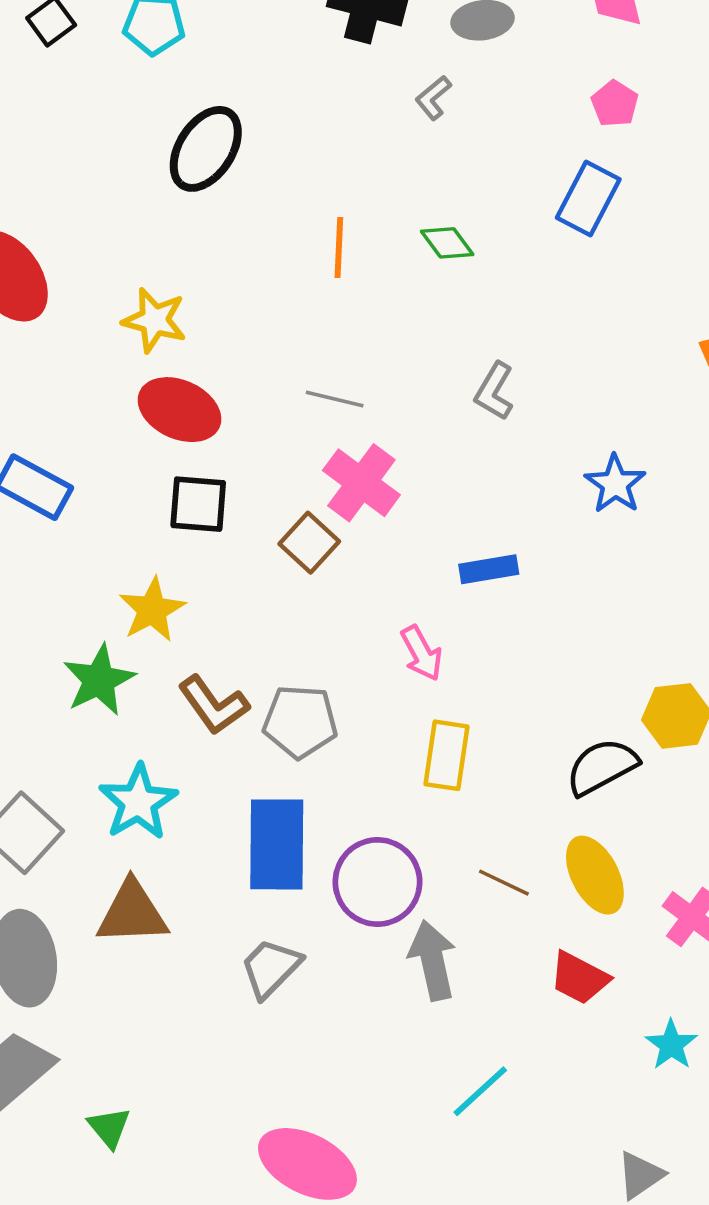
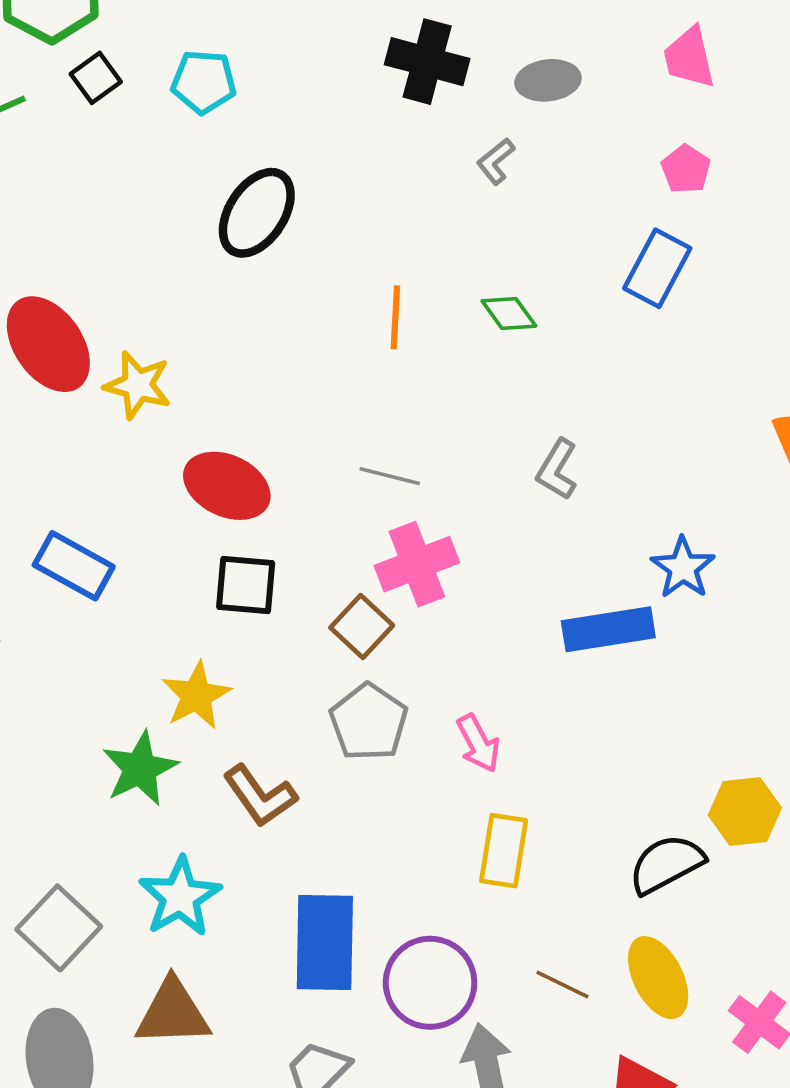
yellow star: (154, 320) -> (138, 385), moved
pink cross: (361, 483) -> (417, 564), turned 32
blue rectangle: (489, 569) -> (608, 629), moved, size x1.5
gray pentagon: (300, 721) -> (369, 722), moved, turned 30

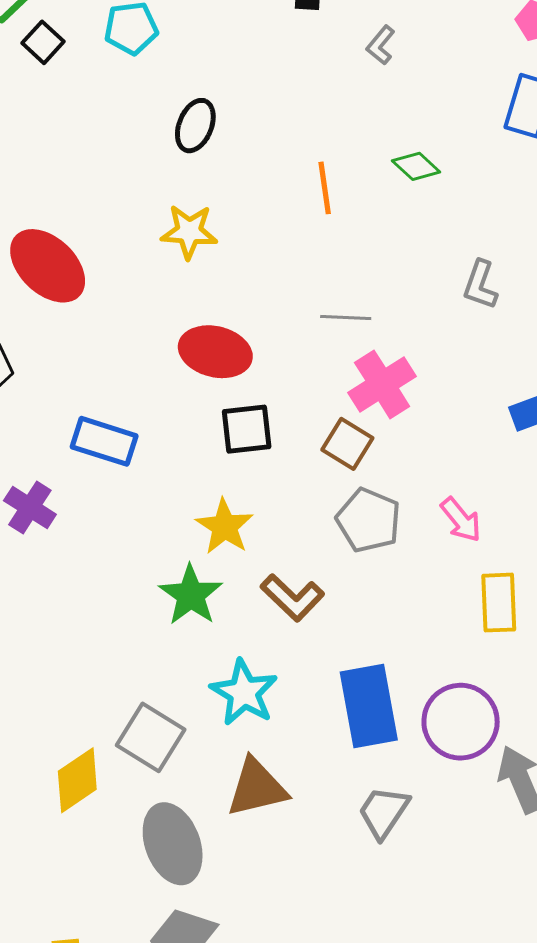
black ellipse: (257, 213) -> (195, 126), size x0.7
yellow star: (138, 385) -> (189, 232), moved

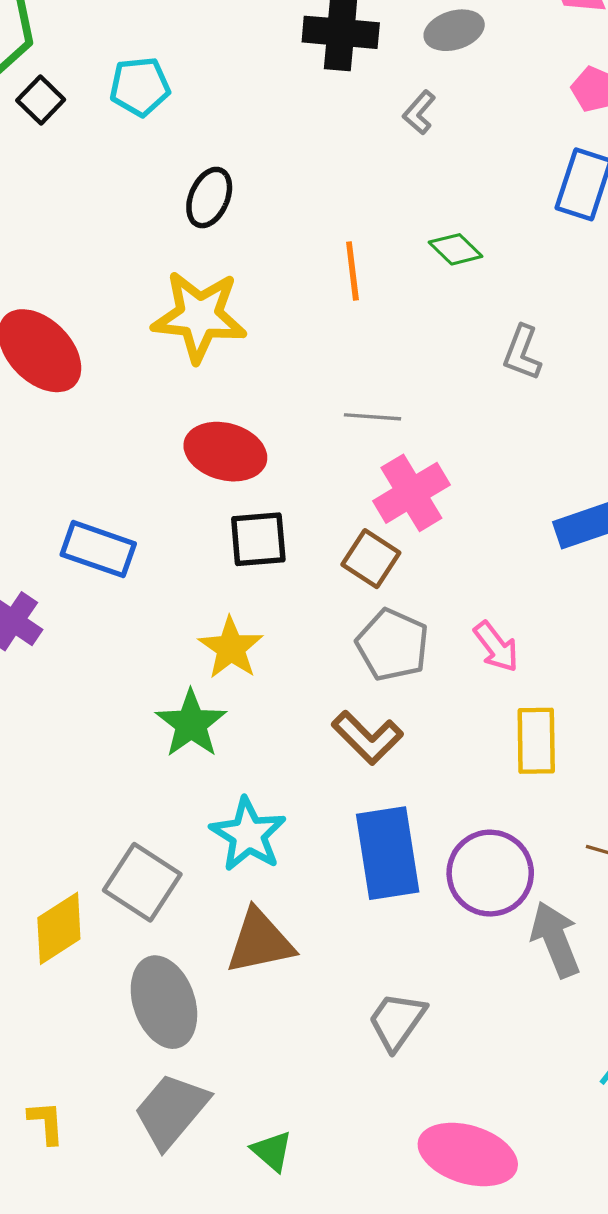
yellow star: (189, 232) -> (199, 316), size x1.5
gray L-shape: (480, 285) -> (522, 353), moved
brown L-shape: (292, 598) -> (367, 738), moved
gray trapezoid: (384, 812) -> (397, 1021), moved

